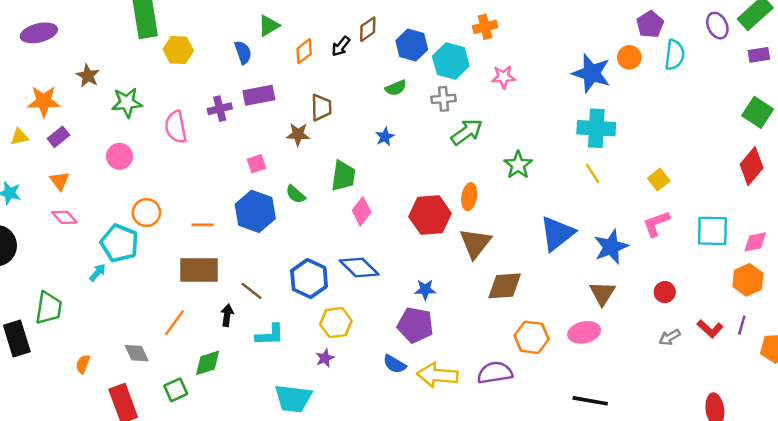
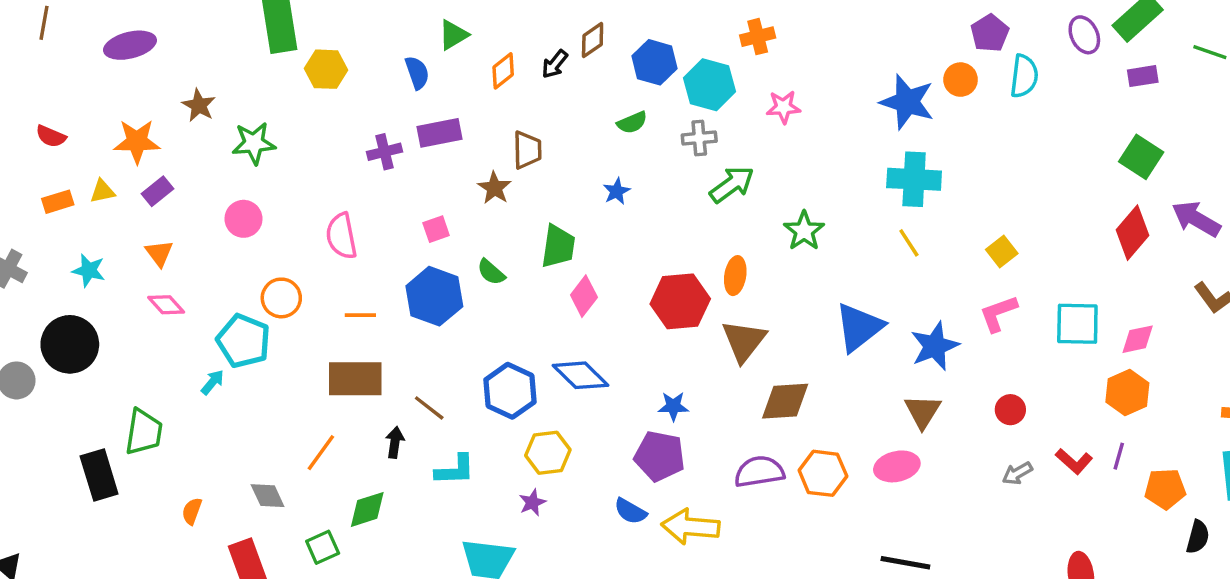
pink semicircle: (176, 127) -> (341, 236), moved
brown star: (298, 134) -> (495, 188), turned 30
purple semicircle: (495, 373) -> (759, 472), moved

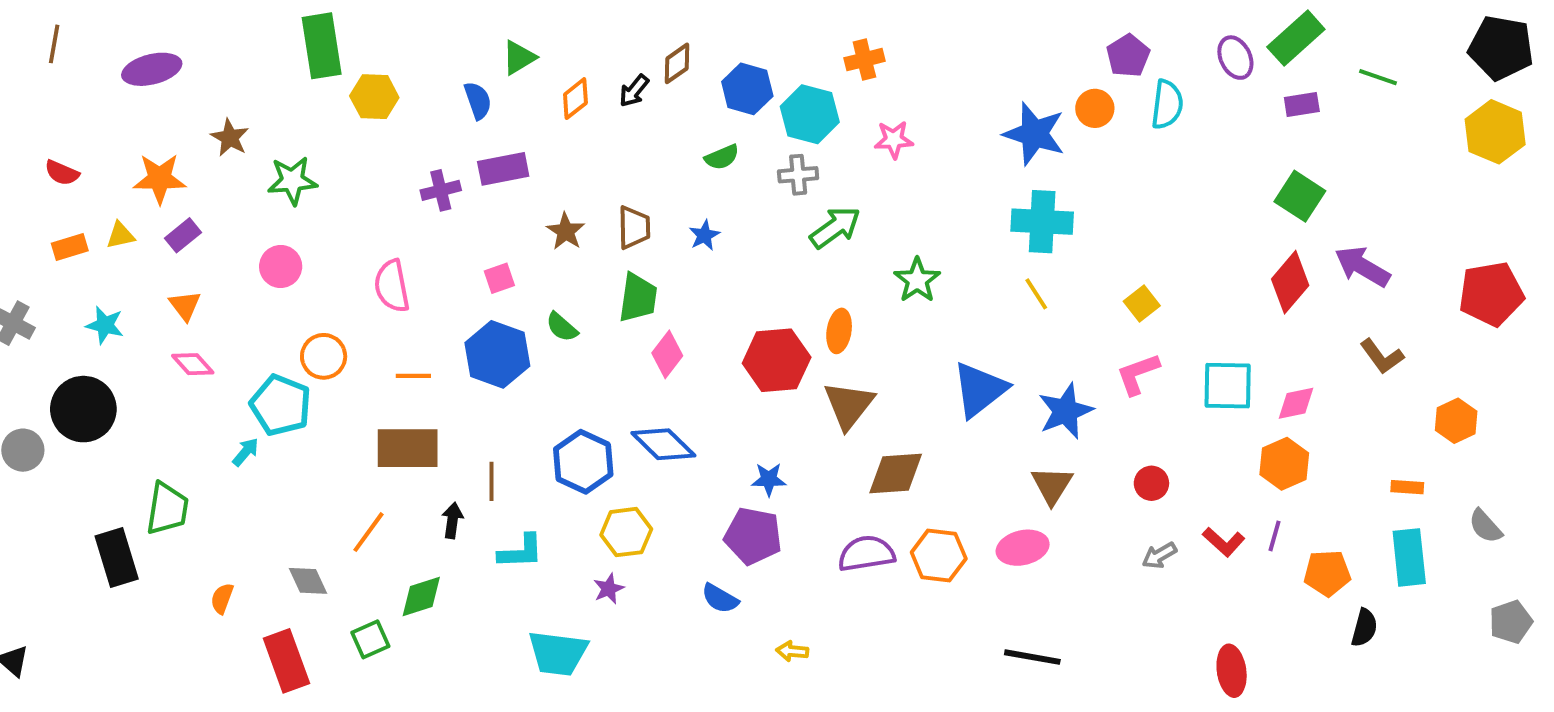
brown trapezoid: (527, 150) -> (634, 227), moved
brown line: (429, 408) -> (491, 481), turned 52
yellow arrow: (691, 527) -> (792, 651), moved, size x0.5

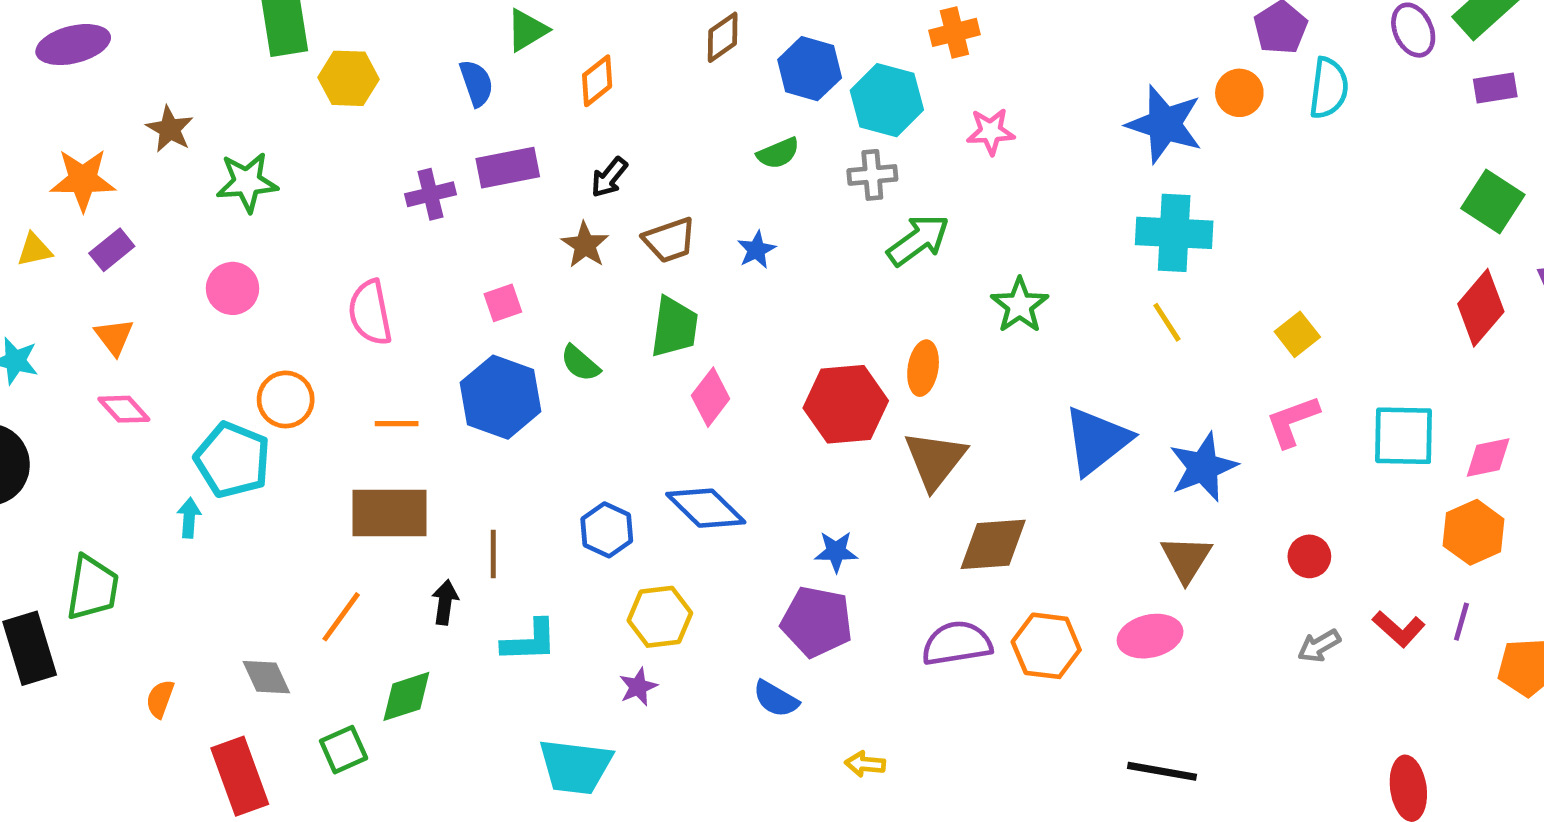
black arrow: (634, 91) -> (609, 177), moved
brown trapezoid: (634, 227) -> (670, 240), turned 72
cyan arrow: (245, 452) -> (189, 518), turned -36
blue hexagon: (583, 462) -> (607, 530), size x0.7

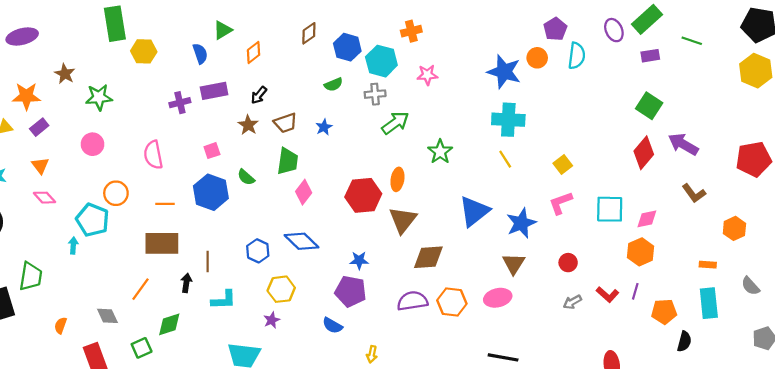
yellow arrow: (865, 764) -> (372, 354), turned -84

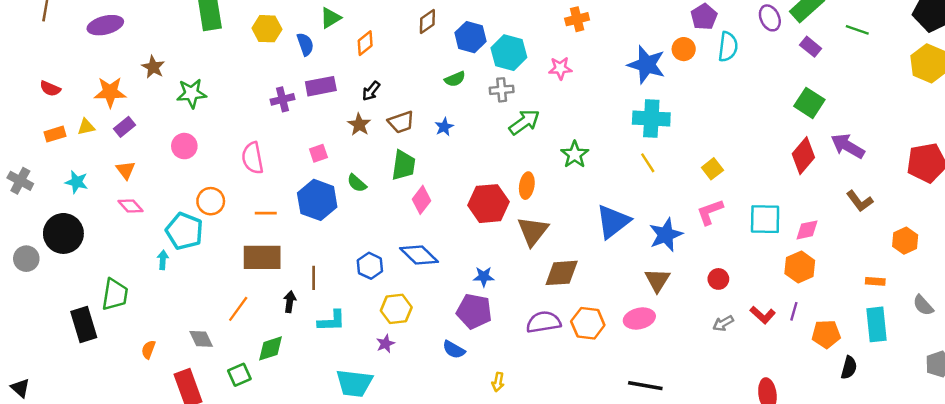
orange cross: (411, 31) -> (577, 19), moved
yellow hexagon: (144, 51) -> (267, 29), moved
purple rectangle: (650, 56) -> (811, 47), turned 48

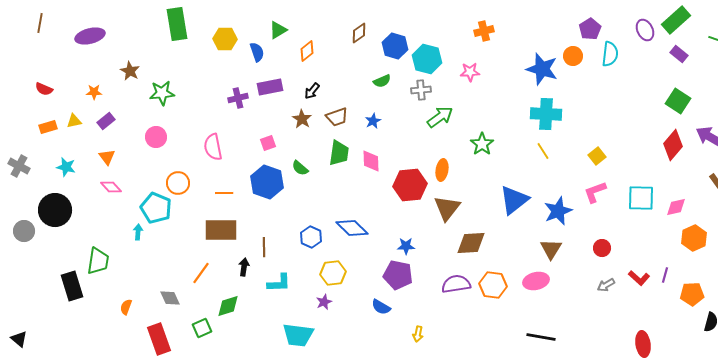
orange star: (110, 92) -> (94, 92), size x0.6
pink diamond: (421, 200) -> (371, 161), moved, turned -40
orange hexagon: (800, 267) -> (694, 238), moved

